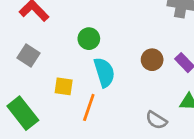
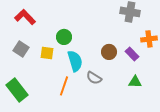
yellow square: (64, 86) -> (47, 53), moved
gray semicircle: (156, 120) -> (94, 78), moved

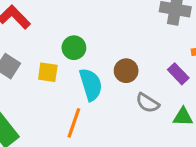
brown circle: (109, 52) -> (126, 71), moved
gray semicircle: (94, 78) -> (148, 103), moved

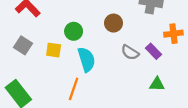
brown circle: (126, 71) -> (114, 23), moved
gray semicircle: (148, 103) -> (130, 52), moved

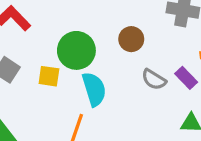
green circle: (74, 31) -> (76, 50), size x1.5

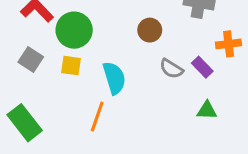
green circle: (76, 50) -> (74, 30), moved

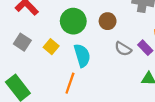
green circle: (74, 30) -> (73, 21), moved
yellow square: (71, 66) -> (51, 47), turned 32

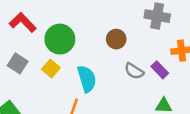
green circle: (73, 21) -> (60, 39), moved

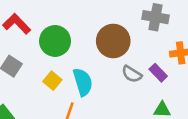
brown circle: (116, 39) -> (113, 41), size x1.6
yellow square: (51, 69) -> (52, 81), moved

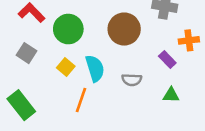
gray semicircle: (132, 74) -> (132, 80), moved, turned -30

